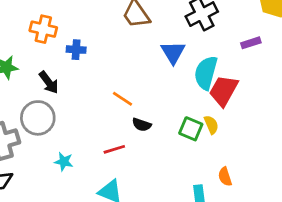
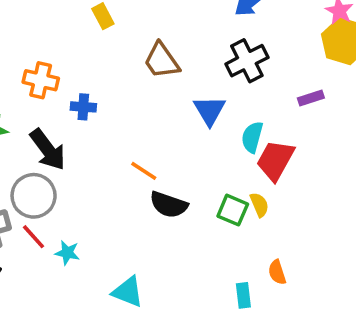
cyan semicircle: (206, 73) -> (252, 137), size x0.7
black arrow: (49, 82) -> (48, 150), size x1.4
black semicircle: (142, 125) -> (169, 205), size x1.5
red line: (114, 149) -> (34, 237), moved, turned 65

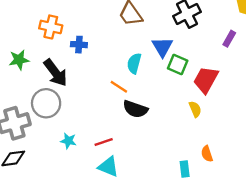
purple rectangle: (311, 98) -> (229, 39), turned -42
cyan semicircle: (252, 137) -> (134, 63), moved
green square: (233, 210) -> (178, 65), moved
red line: (34, 237) -> (104, 142), moved, turned -66

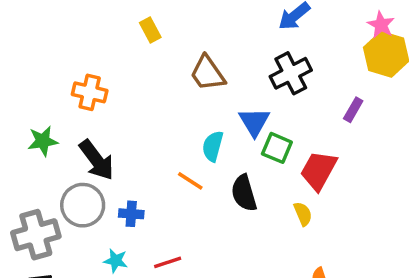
blue cross: (79, 45) -> (131, 214), moved
black semicircle: (135, 109) -> (244, 193), moved, turned 55

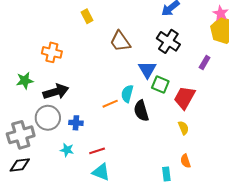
black cross: (291, 73) -> (168, 41), turned -30
cyan semicircle: (213, 146) -> (127, 94), moved
black arrow: (97, 160) -> (56, 92), turned -70
orange line: (190, 181) -> (110, 104), turned -56
yellow semicircle: (303, 214) -> (183, 128), moved

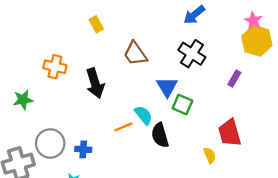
black arrow: (56, 92) -> (95, 83), moved, turned 90
cyan semicircle: (127, 94) -> (143, 115), turned 126
red trapezoid: (184, 98) -> (230, 133), moved, turned -45

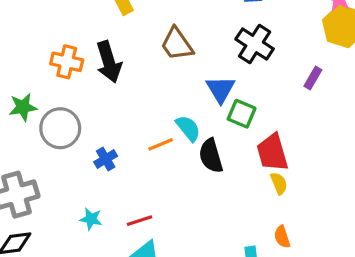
black arrow: (95, 83) -> (109, 62), moved
red trapezoid: (230, 133) -> (272, 153), moved
gray circle: (50, 143) -> (60, 128), moved
blue cross: (83, 149) -> (106, 159), moved, turned -35

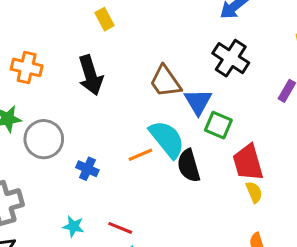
brown trapezoid: (177, 44) -> (165, 81), moved
orange cross: (67, 62) -> (27, 67), moved
cyan semicircle: (188, 128) -> (167, 139), size x1.5
blue cross: (106, 159) -> (87, 169), turned -35
red line: (140, 221) -> (120, 228), turned 40

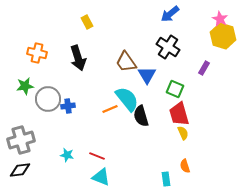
green square: (218, 125) -> (175, 89), moved
blue cross: (87, 169) -> (68, 106), moved, turned -32

